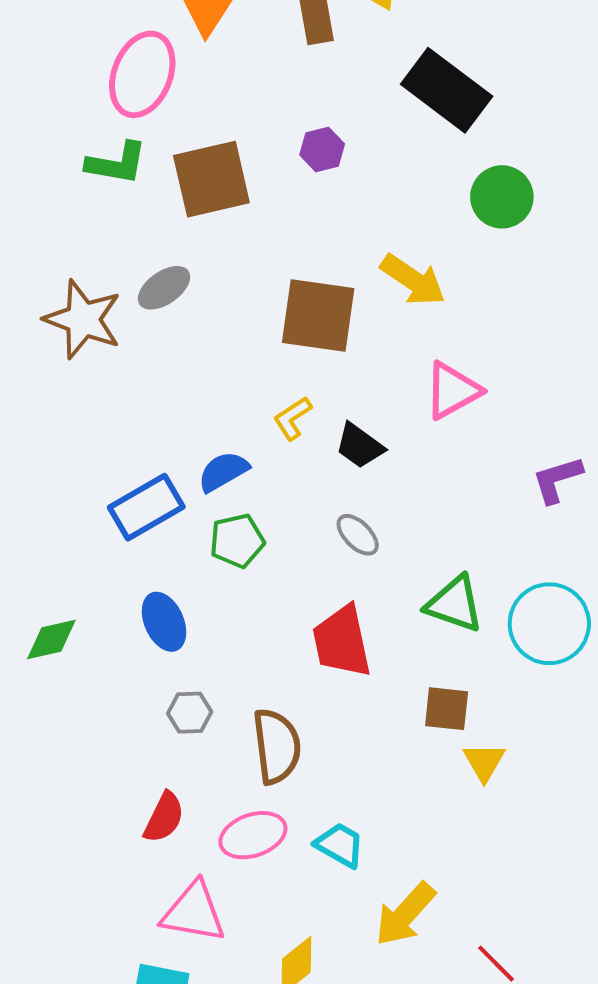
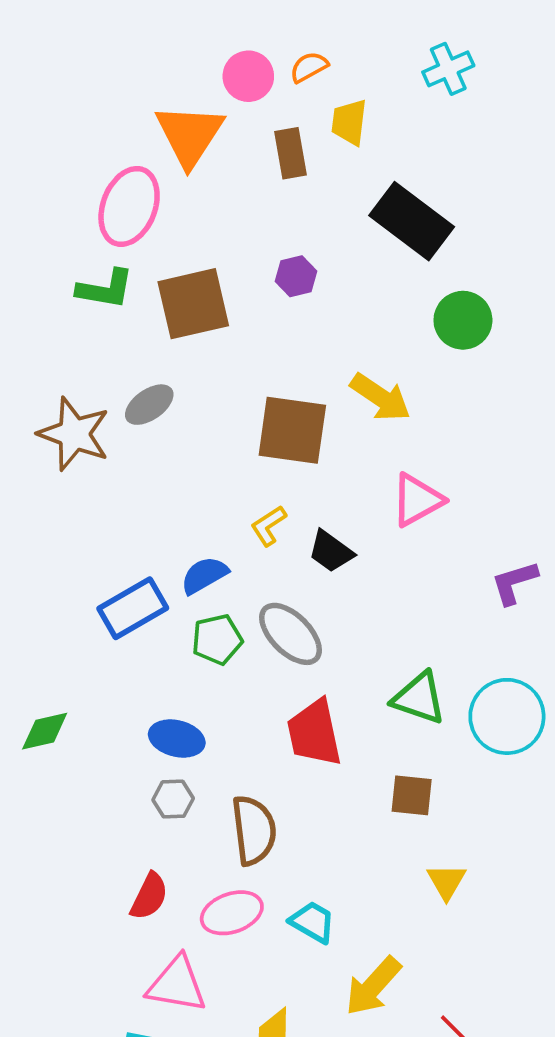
gray ellipse: (358, 535) -> (291, 634), moved, size x1.6
blue ellipse: (164, 622) -> (177, 739), moved, turned -52
yellow triangle: (484, 762) -> (446, 882), moved

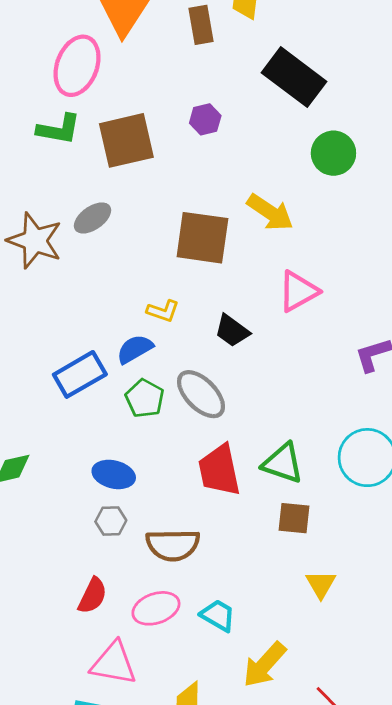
yellow L-shape: (268, 526) -> (163, 311), moved, turned -128
green pentagon: (217, 639) -> (145, 398), turned -30
green triangle: (419, 698) -> (283, 463), moved
brown semicircle: (254, 830) -> (173, 545), turned 96

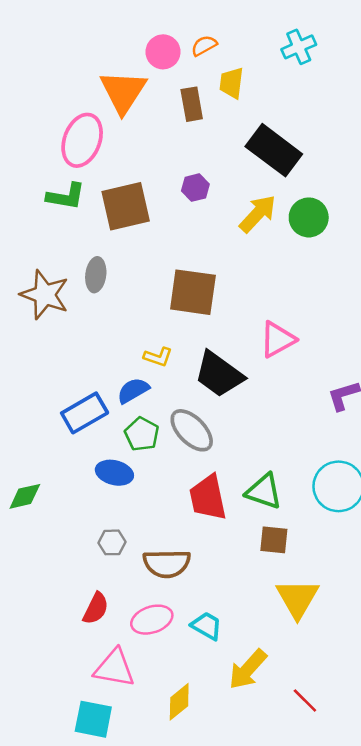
yellow arrow: (270, 212) -> (258, 214), moved, turned -81
gray ellipse: (93, 218) -> (96, 275), turned -48
black trapezoid: (232, 331) -> (219, 374), size x1.6
blue ellipse: (114, 474) -> (114, 473), moved
yellow triangle: (321, 584) -> (297, 598), size x1.6

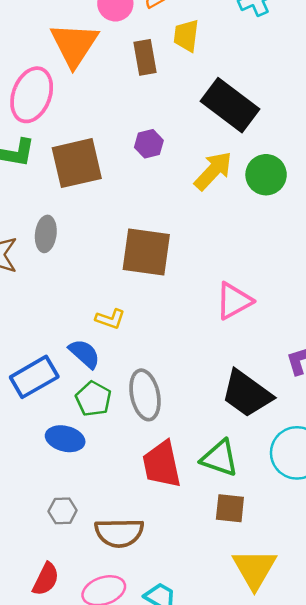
black trapezoid: (219, 374) -> (247, 394), moved
blue semicircle: (133, 391) -> (84, 354), turned 72
gray ellipse: (192, 430) -> (145, 395), turned 33

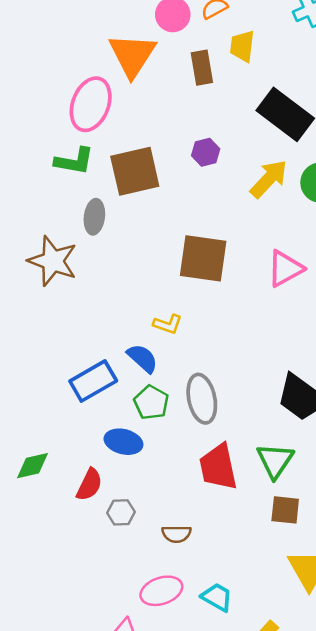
gray ellipse: (46, 234) -> (94, 217), moved
pink triangle: (234, 301) -> (285, 269), moved
green triangle: (220, 458) -> (275, 461), turned 45
brown semicircle: (119, 533) -> (177, 534), size x0.6
red semicircle: (46, 579) -> (89, 485), moved

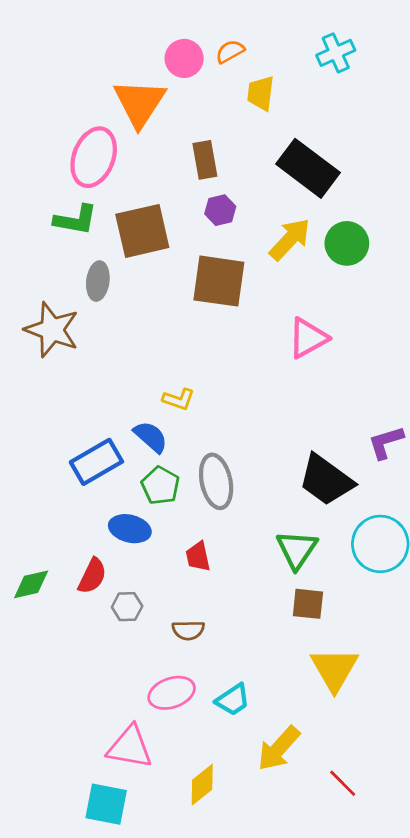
brown rectangle: (202, 68) -> (205, 160), moved
brown square: (203, 258) -> (219, 281), moved
green diamond: (32, 466) -> (31, 584), moved
red trapezoid: (218, 467) -> (198, 556), moved, size x0.6
cyan trapezoid: (217, 597) -> (233, 700), turned 116

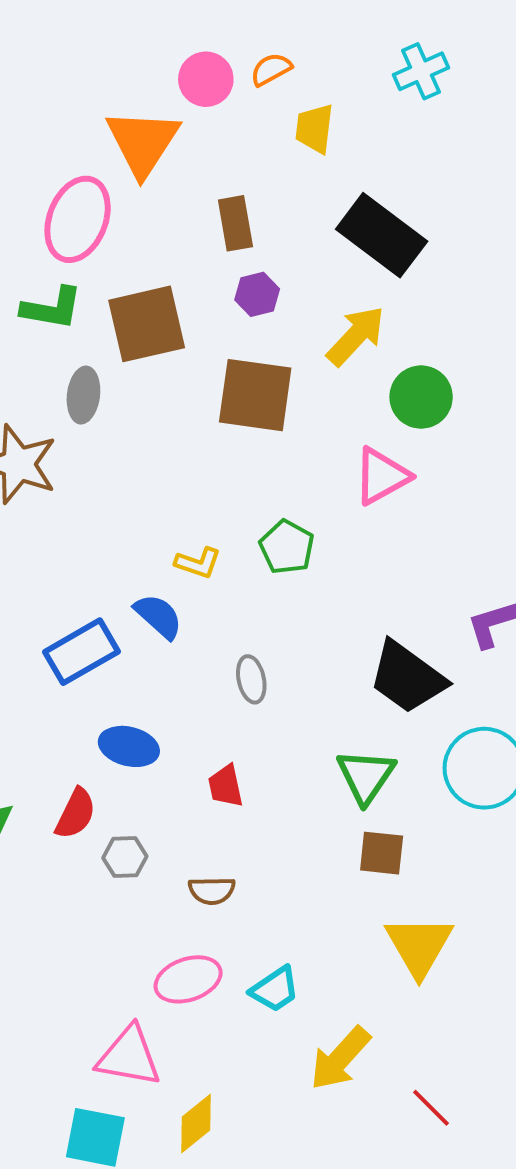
green circle: (347, 243) -> (421, 397), moved
gray ellipse: (216, 481) -> (251, 679), size x0.6
green pentagon: (160, 486) -> (287, 547), moved
yellow diamond: (202, 785) -> (196, 1124), moved

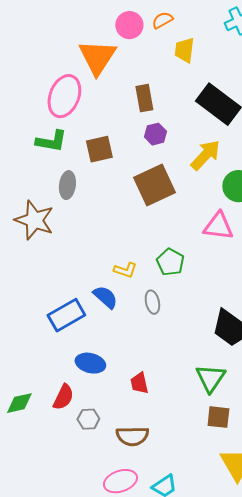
brown square: (147, 324) -> (99, 149), size x0.7
brown square: (255, 395) -> (154, 185), turned -33
pink triangle: (382, 476) -> (218, 226), turned 36
gray ellipse: (251, 679) -> (152, 302), moved
brown semicircle: (212, 891) -> (132, 436), size x1.4

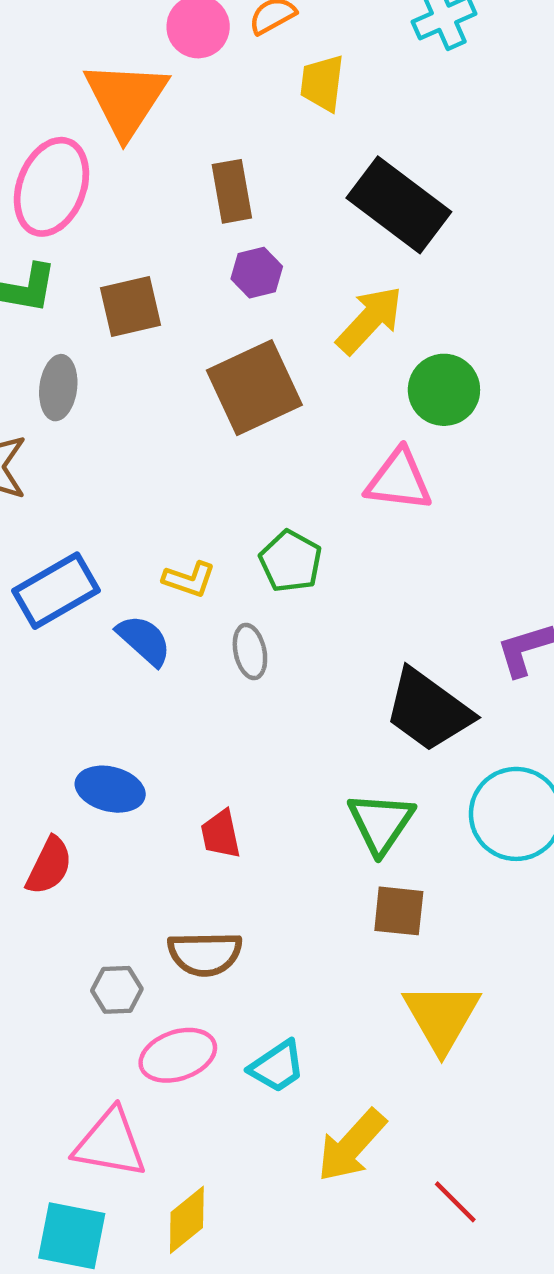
blue rectangle: (66, 315) -> (56, 591), moved
gray hexagon: (88, 419) -> (117, 990), moved

